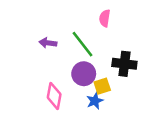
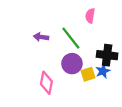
blue star: (95, 101) -> (103, 71), moved

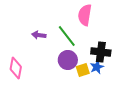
pink semicircle: (90, 16) -> (85, 15), size x1.5
pink diamond: (46, 83) -> (16, 68), moved

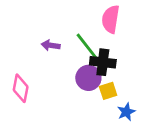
black cross: (101, 52) -> (103, 62), moved
blue star: (97, 67) -> (126, 112), moved

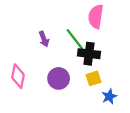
purple arrow: (51, 45) -> (44, 39), turned -119
purple circle: (88, 78) -> (59, 78), moved

